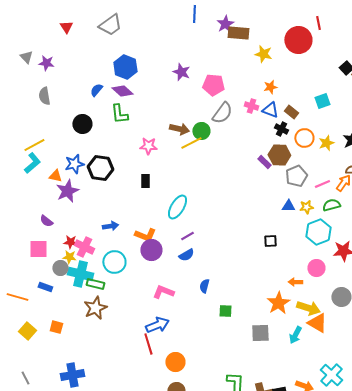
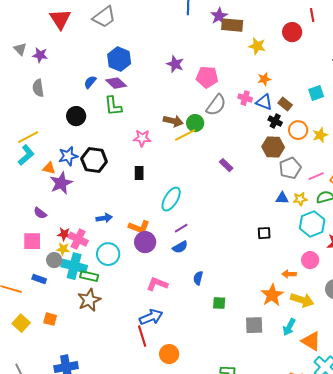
red triangle: (66, 27) -> (60, 19), size x1.6
red circle: (298, 40) -> (292, 32), size x0.7
purple rectangle: (264, 162) -> (226, 165), moved
orange triangle: (317, 323) -> (311, 341), moved

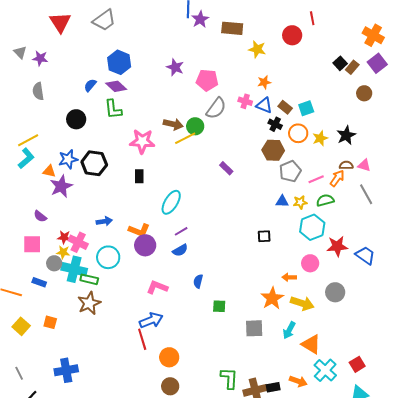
purple star: (219, 16) -> (200, 19), moved
cyan square: (316, 93) -> (306, 108), moved
pink star: (142, 138) -> (142, 141), size x1.4

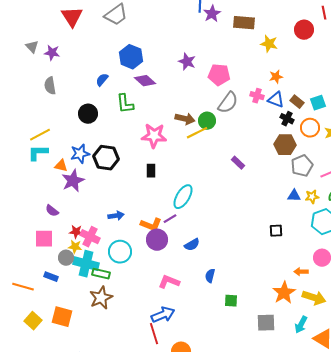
purple diamond: (116, 86) -> (145, 81), moved
cyan L-shape: (26, 158) -> (38, 153), turned -140
purple line: (181, 231) -> (170, 219), moved
orange square: (50, 322) -> (62, 317), size x1.5

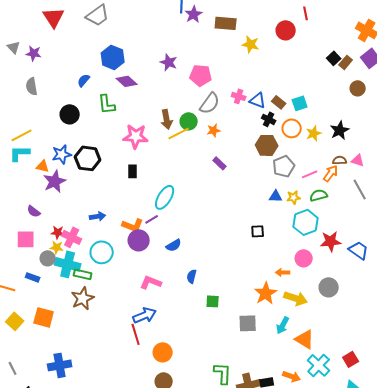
orange star: (276, 77) -> (214, 130), moved
brown arrow: (185, 119) -> (167, 119), turned 66

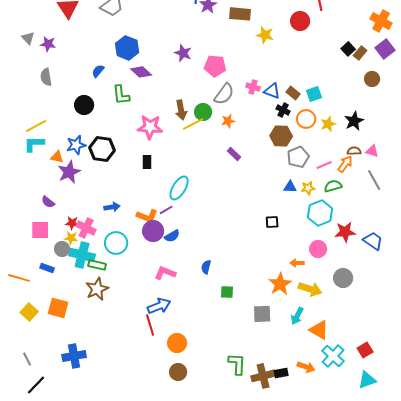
blue semicircle: (174, 245) -> (172, 236), moved

